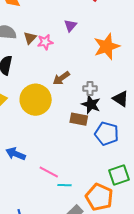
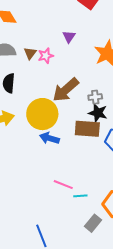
brown arrow: (61, 78) -> (66, 90), size x1.6
brown rectangle: (79, 119) -> (87, 129), size x1.4
blue arrow: (16, 154) -> (49, 138), moved

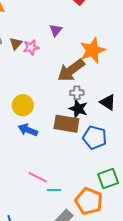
brown arrow: (66, 90) -> (71, 70), moved
yellow circle: (42, 114) -> (23, 105), size x0.7

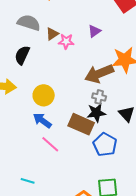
black star: (78, 109) -> (96, 113), turned 30
pink line: (38, 177) -> (50, 144), moved
cyan line: (54, 190) -> (28, 181), moved

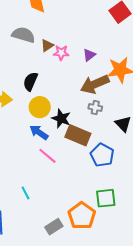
purple triangle: (94, 31) -> (89, 55), moved
black semicircle: (22, 55) -> (30, 81), moved
black star: (96, 113) -> (61, 119), moved, turned 30
cyan line: (28, 181) -> (26, 193), turned 48

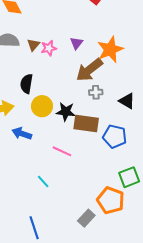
blue arrow: (39, 132) -> (22, 134), moved
cyan line: (26, 193) -> (43, 182), moved

